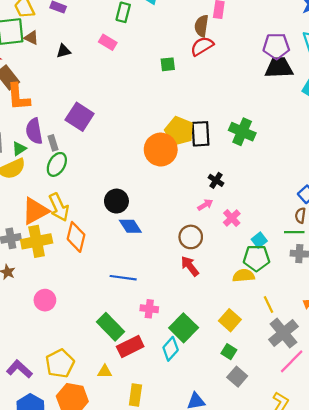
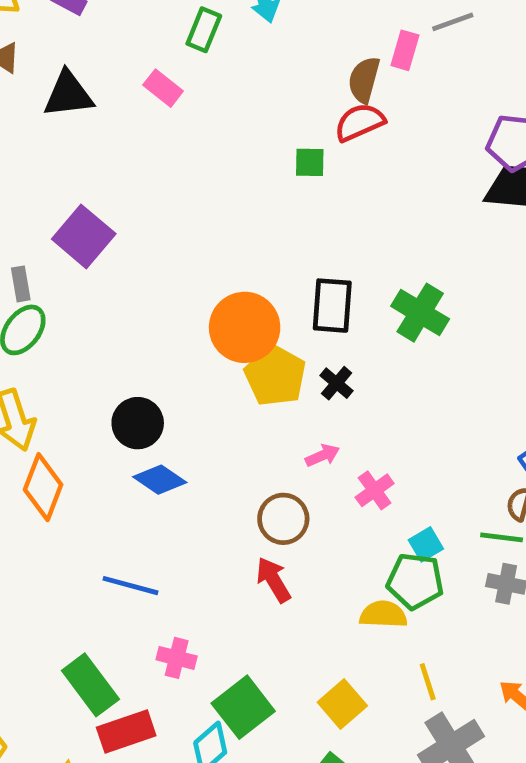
black triangle: (64, 51) -> (68, 94), size x1.6
green square: (168, 64) -> (310, 162), moved
yellow pentagon: (179, 131) -> (275, 376), moved
black cross: (216, 180) -> (337, 383), moved
blue diamond: (130, 226) -> (160, 480), turned -30

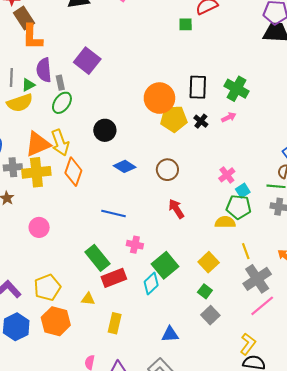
yellow pentagon: (275, 376) -> (174, 119), turned -30
black circle: (138, 423) -> (105, 130), moved
pink arrow: (322, 455) -> (229, 117), moved
pink cross: (375, 490) -> (227, 175), moved
brown circle: (283, 519) -> (167, 170), moved

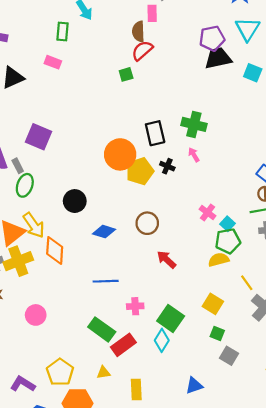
pink arrow: (229, 117) -> (194, 155), turned -80

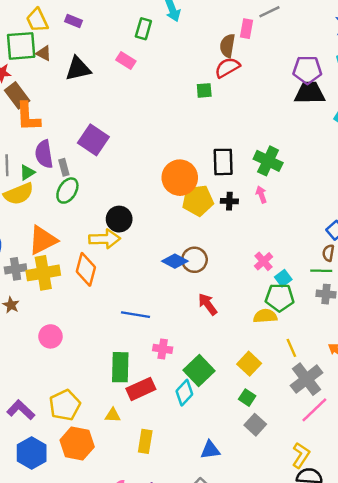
black cross: (167, 166) -> (229, 201), turned -32
yellow arrow: (34, 225) -> (105, 239), moved, turned -68
blue diamond: (104, 232) -> (175, 261), moved
green rectangle: (102, 329) -> (120, 367), turned 44

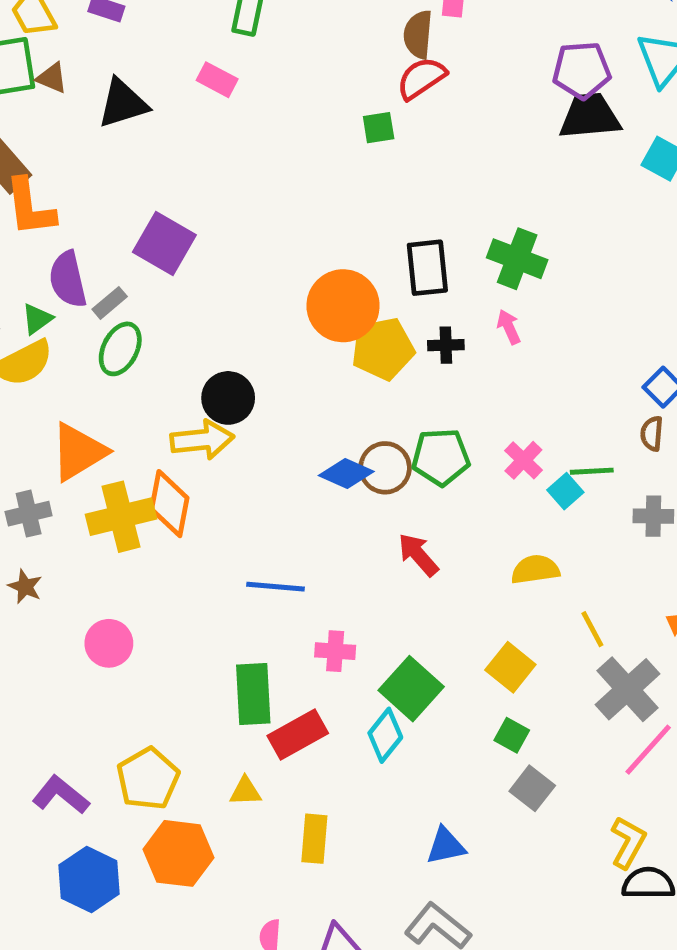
gray rectangle: (64, 167) -> (110, 303), turned 70
green line: (321, 271) -> (592, 471), moved
yellow cross: (43, 273) -> (121, 517), moved
green pentagon: (280, 297) -> (441, 457), moved

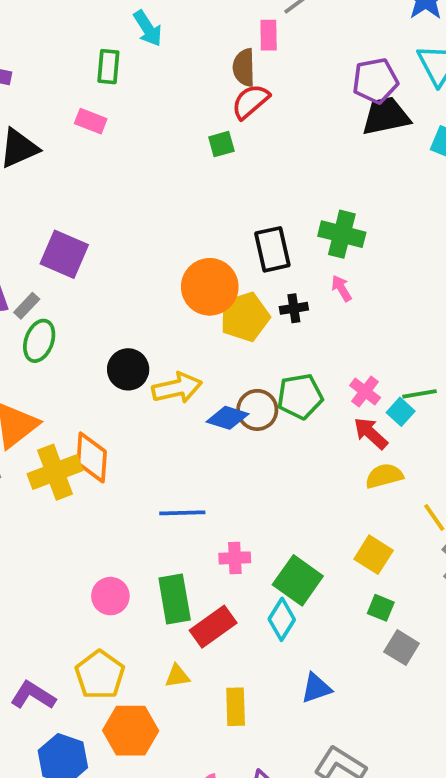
yellow arrow: (202, 440) -> (177, 388), moved
red arrow: (418, 555) -> (371, 433), moved
pink circle: (109, 643) -> (110, 596), moved
blue triangle: (446, 846) -> (316, 688), moved

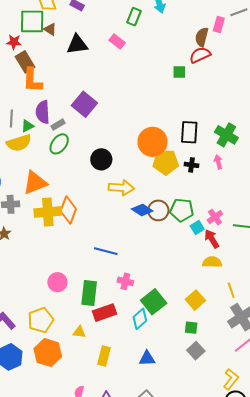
black circle: (128, 369) -> (101, 159), moved
cyan square: (401, 412) -> (197, 227), moved
green square: (381, 608) -> (191, 328), turned -32

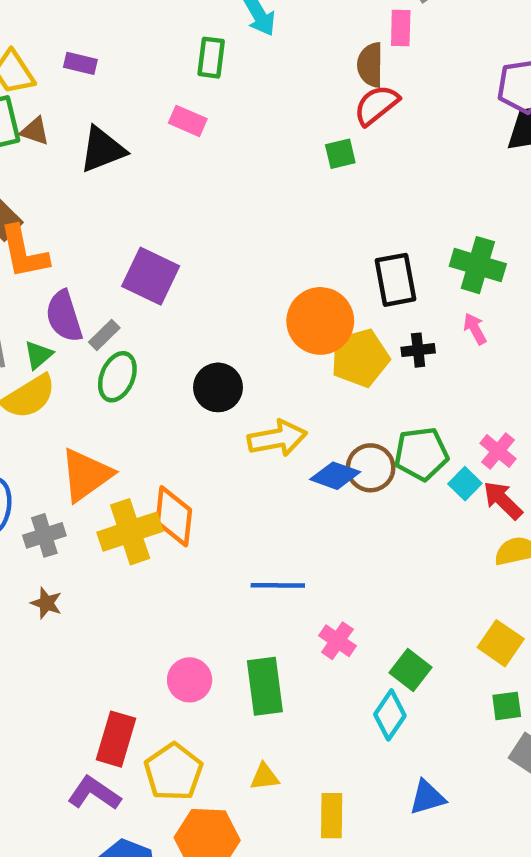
pink cross: (125, 281) -> (337, 641), turned 35
green square: (154, 302) -> (410, 670), size x0.7
red rectangle: (104, 313) -> (116, 739), moved, turned -40

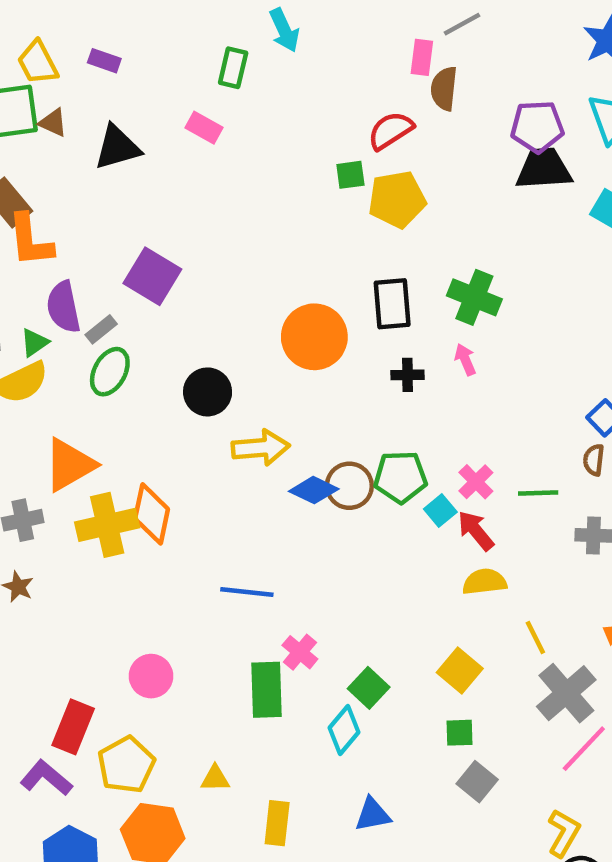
brown semicircle: (370, 65) -> (444, 88), moved
yellow pentagon: (360, 358) -> (397, 199), moved
green rectangle: (265, 686) -> (266, 690), moved

